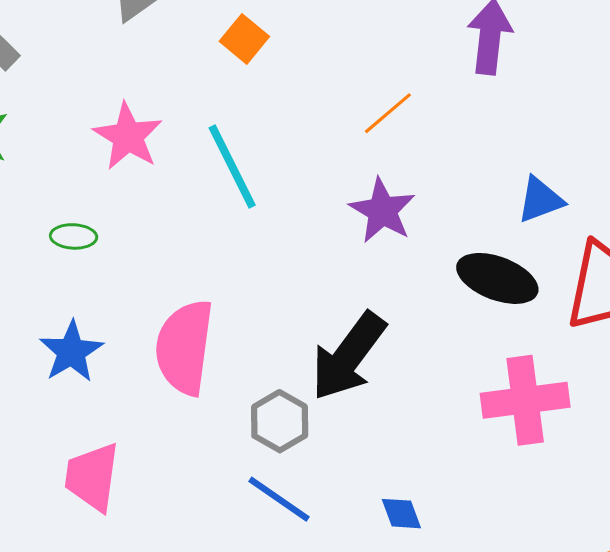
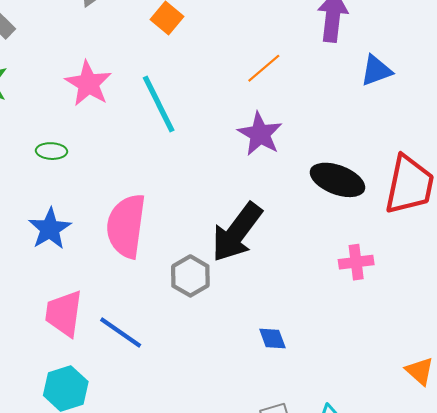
blue triangle: (540, 200) -> (376, 71), moved
pink cross: (525, 400) -> (356, 262), size x0.6
blue line: (279, 499) -> (121, 333), moved

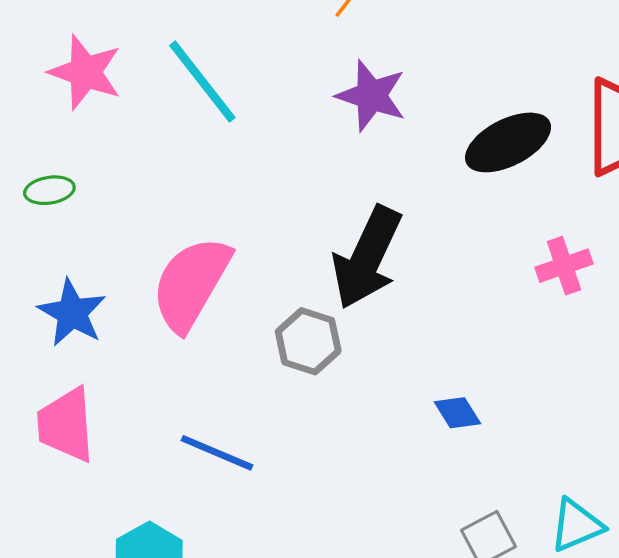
black ellipse: (337, 180) -> (508, 142), turned -36
pink semicircle: (126, 226) -> (191, 284), turned 34
pink trapezoid: (64, 313) -> (66, 425), moved

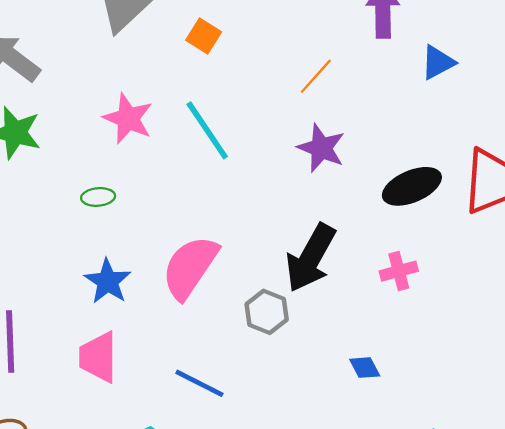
pink cross: (564, 266) -> (399, 271), moved

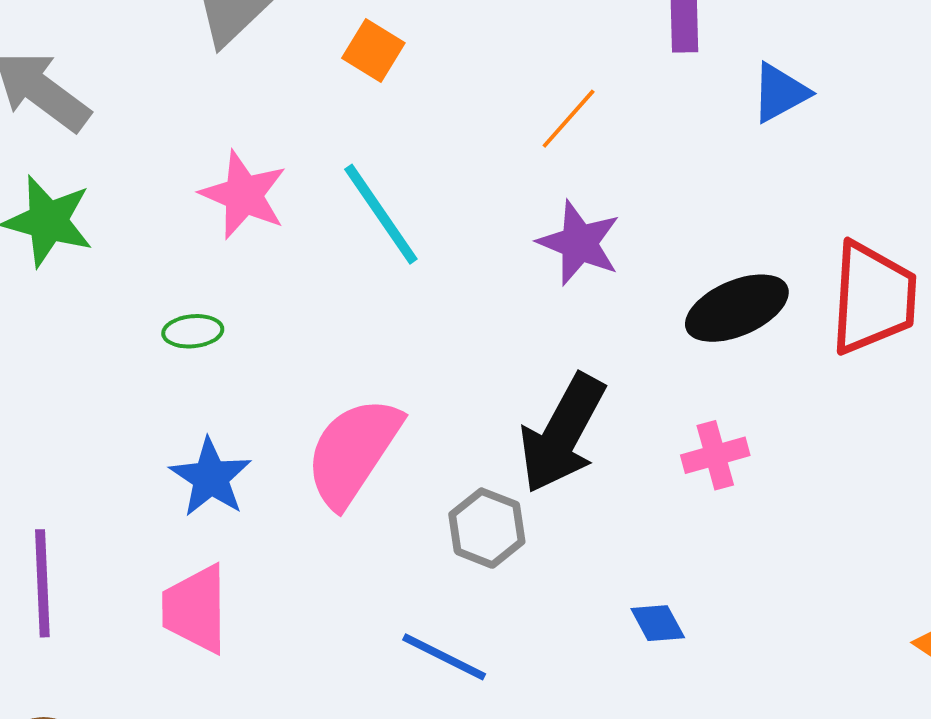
blue line: (199, 383) -> (444, 657), moved

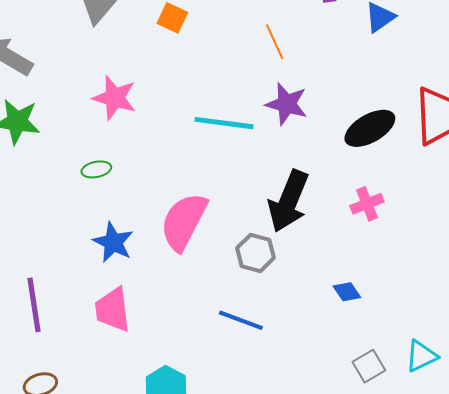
orange line: (569, 119) -> (275, 42), turned -60
cyan line: (381, 214) -> (224, 123), moved, turned -42

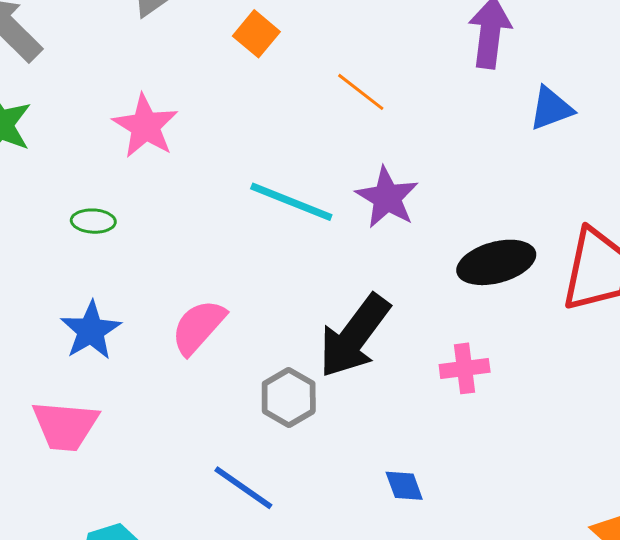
orange line: (275, 42) -> (361, 92), moved, turned -42
pink semicircle: (184, 222) -> (198, 327), size x0.7
pink trapezoid: (113, 310) -> (65, 426), turned -93

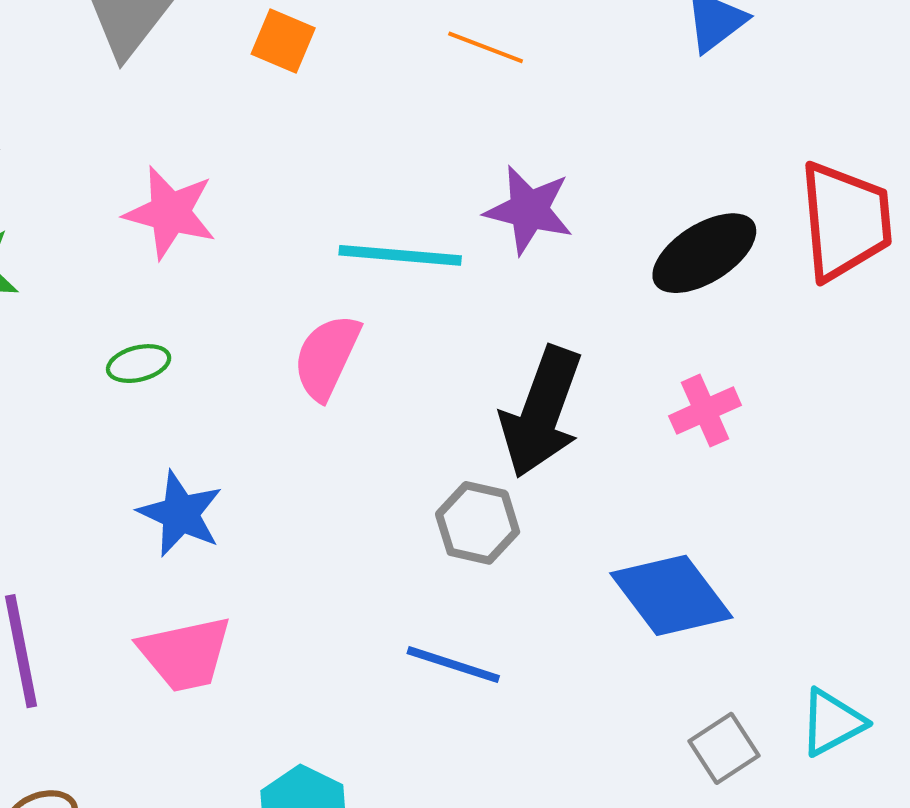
orange line: (361, 92) -> (486, 47), moved
pink semicircle: (198, 327) -> (327, 357), moved
blue diamond: (404, 486) -> (671, 595), size x2.0

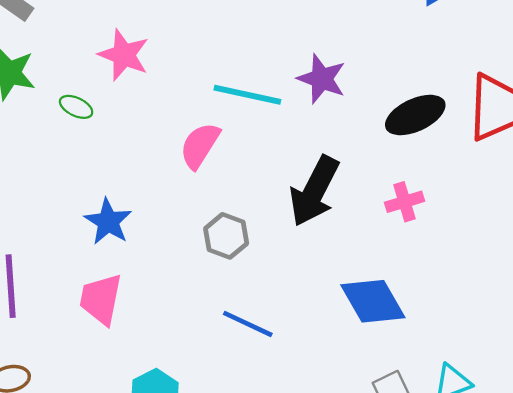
green ellipse: (139, 364) -> (76, 107), moved, turned 32
gray hexagon: (478, 523) -> (226, 236), moved
pink trapezoid: (185, 654) -> (101, 299), turned 106

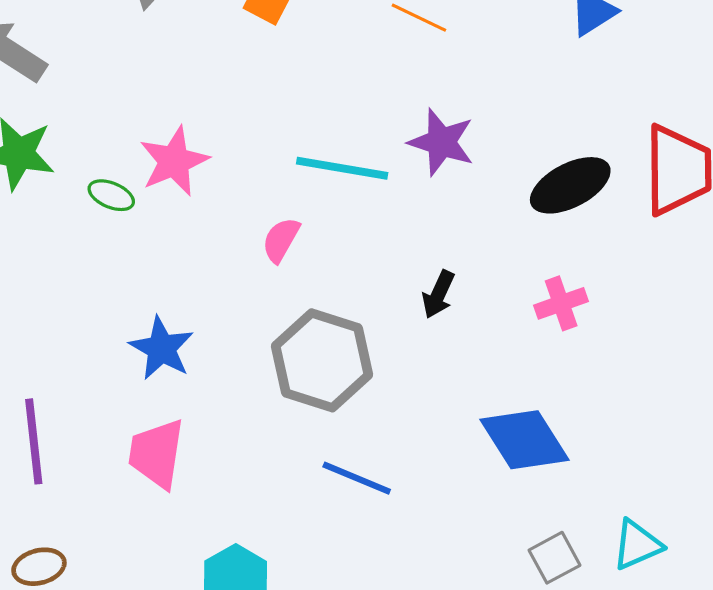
pink star: (124, 55) -> (174, 161), moved, turned 30
pink semicircle: (200, 146) -> (281, 240), size x0.7
black arrow: (314, 191) -> (438, 294), size x0.5
gray hexagon: (226, 236) -> (322, 360), size x1.6

